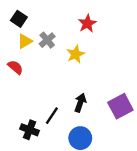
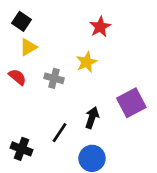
gray cross: (47, 40) -> (54, 78), moved, turned -35
purple square: (120, 106) -> (131, 103), moved
black cross: (29, 130) -> (21, 149), moved

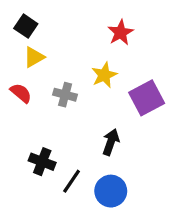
purple square: (131, 103) -> (147, 98), moved
black line: (59, 133) -> (72, 181), moved
black cross: (21, 149) -> (42, 162), moved

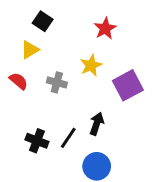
black square: (26, 26) -> (43, 21), moved
black line: (72, 181) -> (68, 138), moved

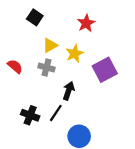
yellow triangle: (30, 50) -> (50, 45), moved
black arrow: (97, 124) -> (69, 91), moved

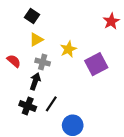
red star: (86, 23) -> (111, 21), moved
yellow triangle: (50, 45) -> (36, 40), moved
black arrow: (69, 91) -> (35, 81), moved

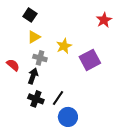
red semicircle: (14, 61) -> (13, 65), moved
black line: (51, 104) -> (58, 98), moved
black cross: (28, 106) -> (36, 99), moved

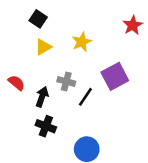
yellow star: (64, 46) -> (82, 42), moved
gray cross: (40, 58) -> (66, 81), moved
black line: (58, 98) -> (85, 97), moved

